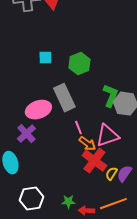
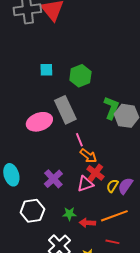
purple cross: (26, 134) -> (53, 179), moved
pink triangle: (107, 136) -> (85, 184), moved, size x0.7
red cross: (94, 161) -> (95, 173), size x0.7

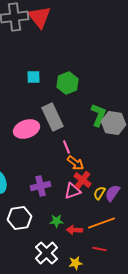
purple cross: (53, 179) -> (40, 186), turned 30

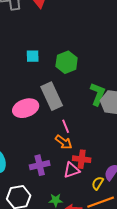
orange arrow: (76, 163) -> (64, 142), moved
red cross: (82, 180) -> (82, 159), turned -30
yellow semicircle: (100, 193) -> (98, 183), moved

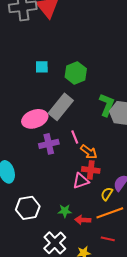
gray rectangle: (52, 96) -> (61, 107), turned 64
orange arrow: (64, 142) -> (89, 152), moved
purple cross: (40, 165) -> (49, 144), moved

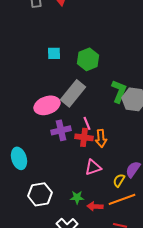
orange arrow: (89, 152) -> (101, 138), turned 48
red cross: (91, 170) -> (84, 137), moved

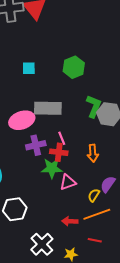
green hexagon: (88, 59) -> (74, 67), moved
gray rectangle: (73, 93) -> (48, 108), turned 52
orange arrow: (101, 138) -> (93, 153), moved
green star: (77, 197) -> (52, 168), moved, size x1.5

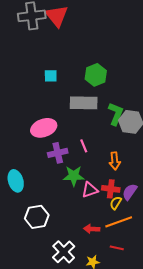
gray rectangle: (48, 108) -> (84, 103), moved
red cross: (59, 152) -> (111, 189), moved

